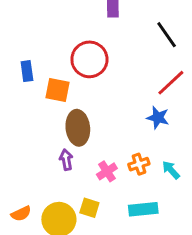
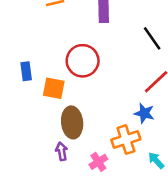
orange cross: (139, 164) -> (126, 140), moved, size x1.5

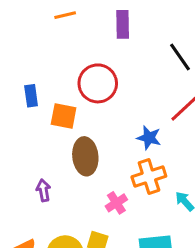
blue star: (144, 113) -> (149, 138), moved
purple arrow: (62, 151) -> (43, 190), moved

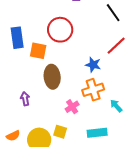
blue rectangle: (31, 96) -> (17, 38), size x1.5

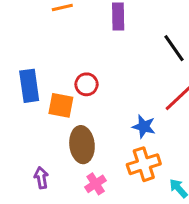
red circle: (60, 30) -> (86, 84), moved, size x0.6
pink cross: (72, 107) -> (96, 184), moved

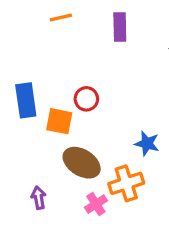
brown ellipse: (82, 145) -> (82, 163), turned -52
orange cross: (144, 164) -> (126, 183), moved

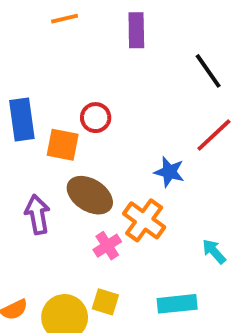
orange cross: (126, 183) -> (144, 220), turned -36
purple arrow: (39, 198) -> (37, 215), moved, size x1.4

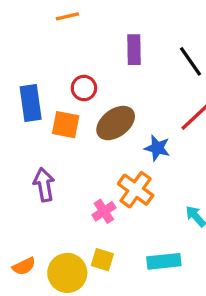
purple rectangle: (136, 30) -> (134, 50), moved
red circle: (96, 118) -> (84, 88), moved
brown ellipse: (90, 195) -> (116, 123), moved, turned -69

